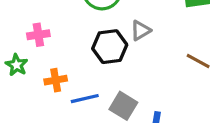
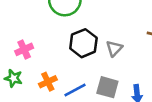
gray triangle: (141, 30) -> (114, 48), moved

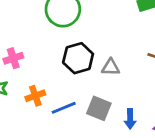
gray triangle: (114, 48) -> (111, 67), turned 42

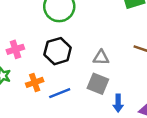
black hexagon: (78, 58) -> (58, 51), moved
gray square: (99, 108) -> (98, 84), moved

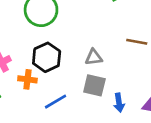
orange cross: (35, 82) -> (27, 79), moved, turned 35

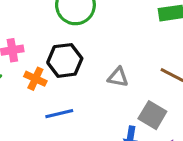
gray square: (94, 85) -> (152, 115), moved

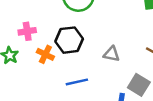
blue line: (59, 114) -> (77, 82), moved

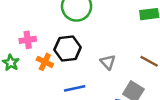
gray triangle: (112, 54) -> (108, 62), turned 35

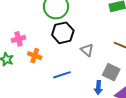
black hexagon: (68, 49) -> (63, 33), moved

